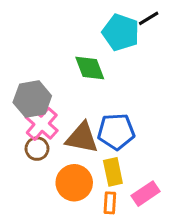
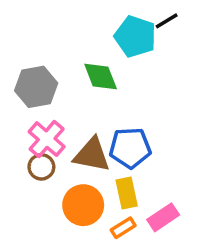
gray hexagon: (32, 99) -> (36, 87), moved
orange rectangle: (110, 203) -> (123, 228), turned 55

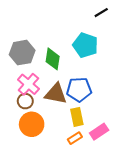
cyan pentagon: (135, 36) -> (85, 45), moved
green diamond: (101, 76) -> (53, 59), moved, turned 30
orange circle: (83, 205) -> (32, 124), moved

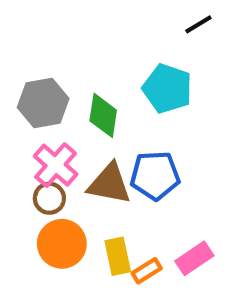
yellow rectangle: (77, 117) -> (118, 256), moved

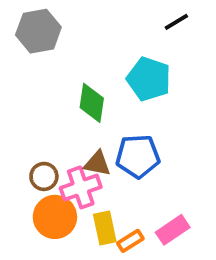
gray hexagon: (43, 103) -> (38, 31), moved
pink cross: (56, 165) -> (81, 187), moved, turned 30
brown triangle: (109, 184) -> (97, 164), size x0.7

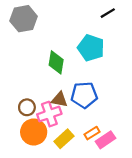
yellow rectangle: (105, 228) -> (64, 139), turned 60
orange rectangle: (130, 241) -> (92, 133), moved

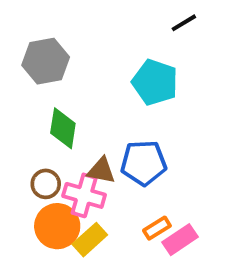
gray hexagon: (24, 19) -> (46, 61), moved
green diamond: (56, 62) -> (63, 128), moved
pink cross: (49, 114) -> (84, 195), turned 35
yellow rectangle: (64, 139) -> (90, 240), moved

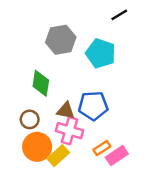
gray hexagon: (46, 61) -> (61, 40), moved
pink cross: (84, 195) -> (69, 131), moved

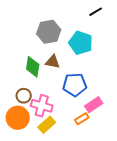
brown triangle: (66, 111) -> (53, 62), moved
pink cross: (69, 131) -> (42, 106), moved
orange circle: (37, 147) -> (18, 118), moved
pink rectangle: (117, 156) -> (94, 105), moved

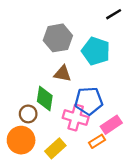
green diamond: (33, 67) -> (45, 99), moved
pink cross: (42, 106) -> (76, 118), moved

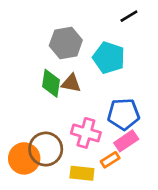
green diamond: (45, 99) -> (51, 83), moved
blue pentagon: (89, 101) -> (124, 114), moved
brown circle: (28, 114) -> (46, 149), moved, size x1.6
yellow rectangle: (55, 148) -> (82, 173), moved, turned 48

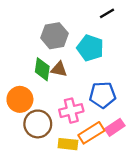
pink cross: (86, 133) -> (71, 111), turned -30
pink rectangle: (126, 141) -> (115, 127), moved
orange circle: (24, 158) -> (20, 99), moved
orange rectangle: (110, 160) -> (91, 133), size x1.6

